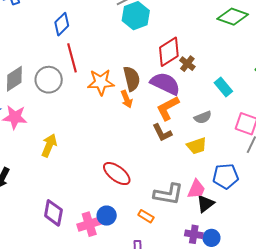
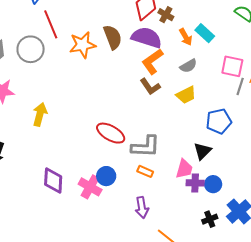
orange arrow: (127, 99) -> (186, 37), moved
pink trapezoid: (196, 189) -> (184, 169), moved
gray L-shape: (168, 194) -> (145, 146), moved
pink cross: (89, 224) -> (90, 187), turned -35

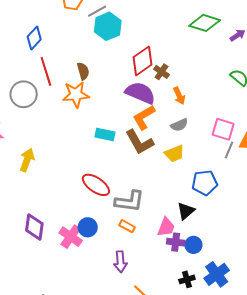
cyan rectangle: (205, 33) -> (105, 135), moved, turned -36
brown semicircle: (113, 37) -> (83, 71), moved, size x0.7
brown L-shape: (150, 87) -> (139, 142), size x1.4

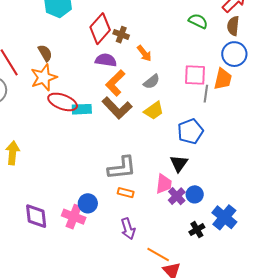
purple semicircle: (140, 93) -> (106, 60), size x0.7
red ellipse: (96, 185) -> (63, 102), moved
purple cross: (176, 242) -> (177, 196), turned -36

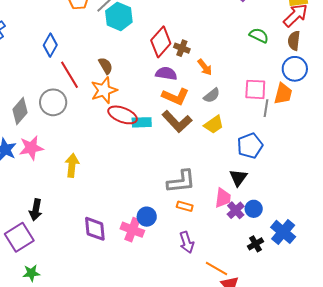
orange L-shape: (115, 83) -> (175, 96), turned -112

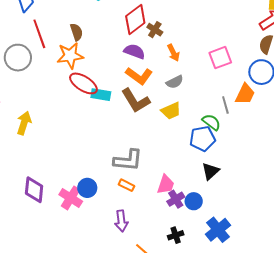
green semicircle: (259, 35) -> (211, 122), moved
pink square: (255, 89) -> (220, 58), moved, turned -35
gray line: (266, 108) -> (225, 105), turned -36
black triangle: (238, 178) -> (210, 171), moved
black cross: (255, 244) -> (176, 235), moved

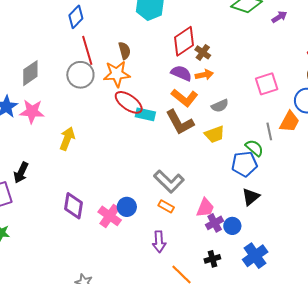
orange arrow: (173, 53) -> (204, 75), moved, turned -78
gray circle: (18, 58) -> (80, 75), moved
gray L-shape: (128, 160) -> (169, 181), turned 36

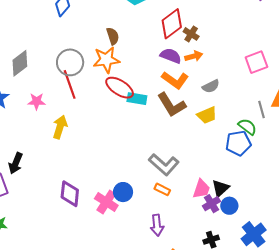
red line: (87, 50) -> (70, 84), moved
pink star: (32, 112) -> (37, 101), moved, size x0.7
black triangle: (251, 197) -> (220, 188), moved

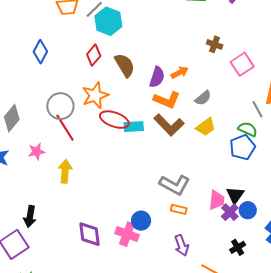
red diamond: (172, 24) -> (94, 55), moved, size x0.7
brown cross: (191, 34) -> (215, 44), moved
brown semicircle: (113, 36) -> (125, 65), moved, size x1.4
purple semicircle: (171, 56) -> (157, 77), turned 100

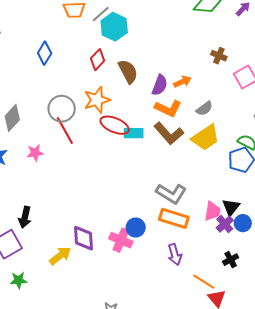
yellow trapezoid: (206, 127) -> (205, 138), size x1.4
yellow arrow: (65, 171) -> (60, 256), moved, turned 45
orange rectangle: (179, 209) -> (174, 218), size x1.8

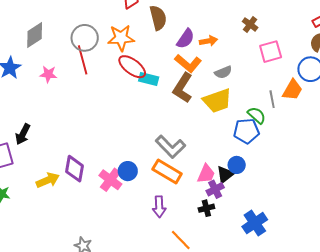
brown L-shape: (169, 133) -> (183, 88), turned 60
blue circle: (243, 223) -> (237, 165), moved
black cross: (231, 260) -> (206, 208), moved

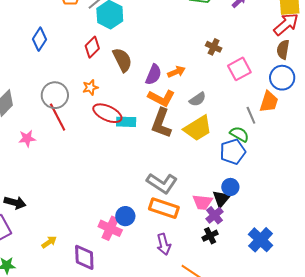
orange star: (121, 38) -> (90, 87), size x0.6
black arrow: (23, 134) -> (15, 203), turned -90
purple diamond: (75, 169) -> (84, 257), moved
pink trapezoid: (206, 174) -> (202, 202), turned 85
yellow arrow: (48, 180) -> (49, 242), size x0.7

